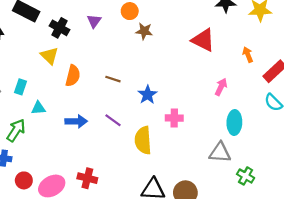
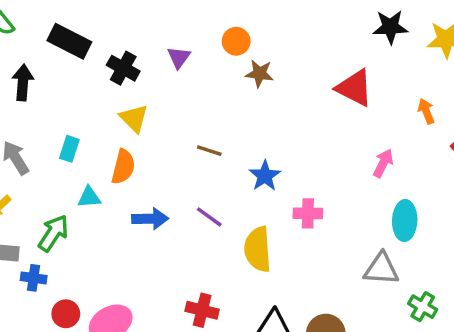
yellow triangle: (49, 56) -> (134, 118), moved
orange semicircle: (73, 76) -> (123, 167), moved
cyan rectangle: (20, 87) -> (69, 149), moved
red cross: (87, 178) -> (202, 310), moved

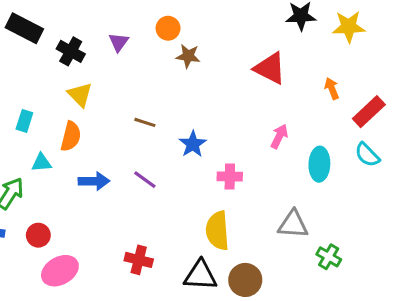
pink arrow: (383, 163) -> (279, 136), moved
cyan ellipse: (405, 221) -> (319, 164), moved
yellow semicircle: (258, 249) -> (217, 231), moved
red circle: (66, 314) -> (38, 235), moved

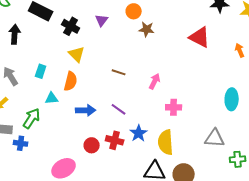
pink arrow: (279, 136) -> (155, 81), moved
blue star: (193, 144) -> (139, 133), moved
red circle: (38, 235) -> (92, 145), moved
green cross: (329, 257) -> (238, 159), turned -35
red cross: (139, 260) -> (115, 140), moved

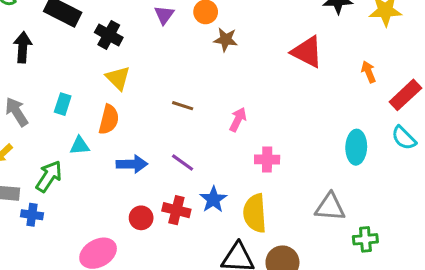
purple triangle: (102, 20) -> (164, 15), moved

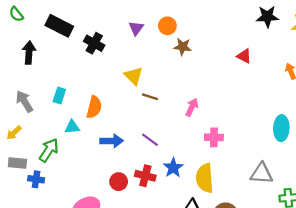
red triangle: (307, 52) -> (244, 56), size x0.6
yellow triangle: (118, 78) -> (134, 76), moved

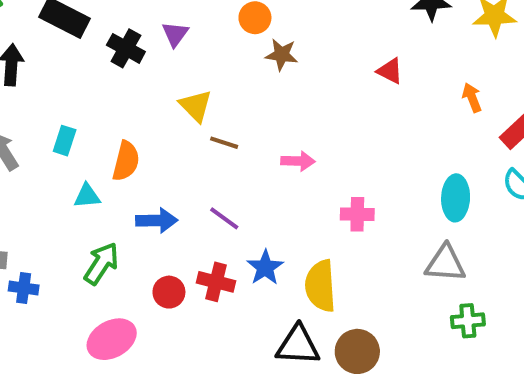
purple triangle: (136, 28) -> (175, 34), moved
pink arrow: (192, 107) -> (298, 161), turned 66
pink cross: (214, 137) -> (357, 214), moved
green arrow: (49, 150) -> (101, 263), moved
gray triangle: (262, 173) -> (445, 263), moved

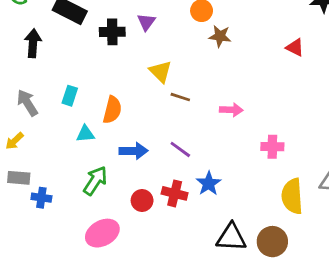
black cross: (126, 48) -> (112, 32), turned -30
yellow semicircle: (320, 286) -> (292, 196), moved

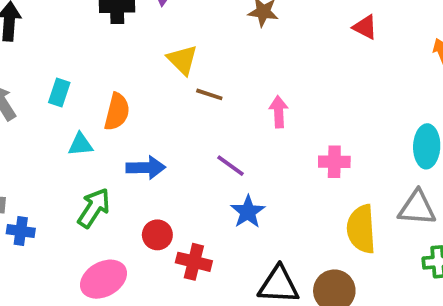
pink arrow: (231, 110) -> (279, 112), turned -95
purple line: (180, 149) -> (230, 166), moved
red cross: (175, 193) -> (194, 262), moved

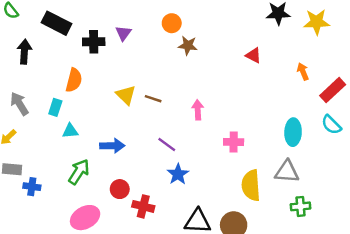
yellow triangle: (182, 60) -> (126, 95), moved
cyan rectangle: (59, 93) -> (55, 107), moved
orange semicircle: (117, 112) -> (74, 80), moved

